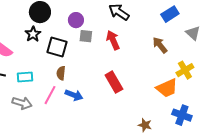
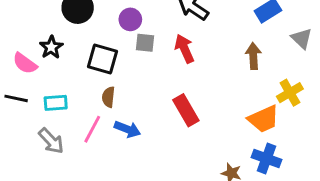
black star: (33, 34) -> (51, 47), moved
brown arrow: (160, 45) -> (253, 56), turned 36
gray arrow: (22, 103) -> (51, 141), turned 30
blue cross: (182, 115) -> (266, 159), moved

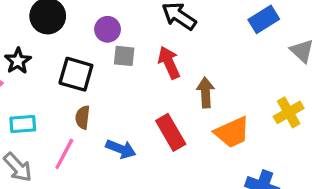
brown arrow: (253, 56) -> (206, 92), moved
orange trapezoid: (264, 119) -> (232, 132), moved
blue arrow: (127, 129) -> (121, 149), moved

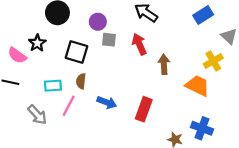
yellow cross: (289, 112) -> (213, 61), moved
cyan rectangle: (23, 124) -> (53, 86), moved
red rectangle: (171, 132) -> (144, 109), moved, turned 50
orange trapezoid: (232, 132) -> (198, 86), moved, turned -130

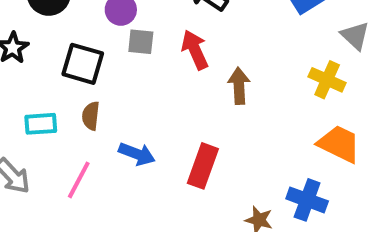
yellow cross: (213, 61) -> (327, 80), turned -36
orange trapezoid: (198, 86) -> (339, 144), moved
pink line: (69, 106) -> (79, 180), moved

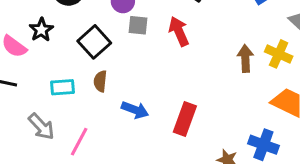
black square: (83, 64) -> (94, 42), turned 32
brown arrow: (239, 86) -> (245, 59), moved
pink line: (79, 180) -> (79, 142), moved

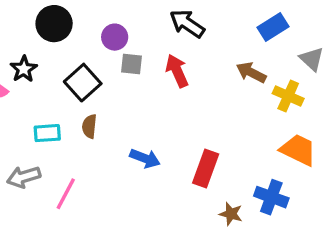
brown arrow: (245, 59) -> (251, 72), moved, turned -60
blue arrow: (135, 110) -> (145, 158), moved
red rectangle: (185, 119) -> (206, 168), moved
gray arrow: (41, 127) -> (24, 177), turned 116

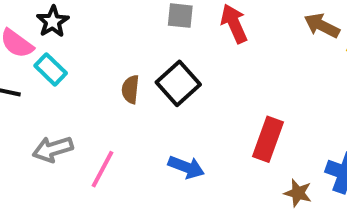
black square: (83, 83) -> (178, 83), moved
cyan rectangle: (47, 133) -> (51, 69), moved, turned 48
blue arrow: (145, 158) -> (186, 167), moved

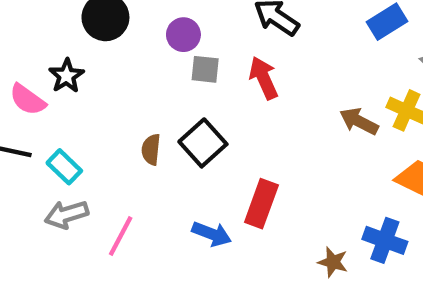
brown arrow: (322, 26) -> (359, 121), moved
cyan rectangle: (51, 69) -> (64, 167), moved
red rectangle: (268, 139) -> (261, 204), moved

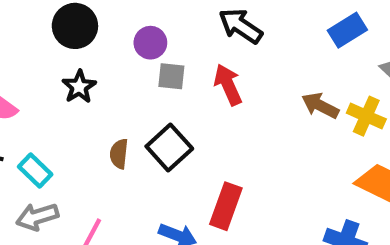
black star: (66, 76) -> (79, 87), moved
brown arrow: (359, 121) -> (320, 106), moved

